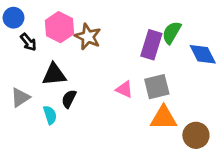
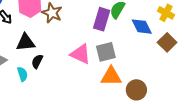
pink triangle: (124, 89) -> (80, 54), size x1.5

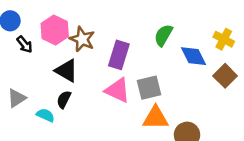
purple rectangle: (102, 19) -> (119, 55), moved
black triangle: (26, 42) -> (66, 71), moved, turned 36
cyan semicircle: (22, 74) -> (45, 115), turned -48

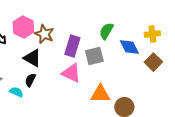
yellow cross: (224, 39) -> (152, 34), turned -35
gray square: (149, 88) -> (94, 56), moved

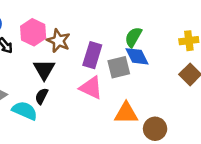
blue diamond: (129, 47) -> (137, 56), moved
black triangle: (32, 58) -> (44, 70), turned 30
cyan semicircle: (16, 92) -> (25, 111), size x1.5

